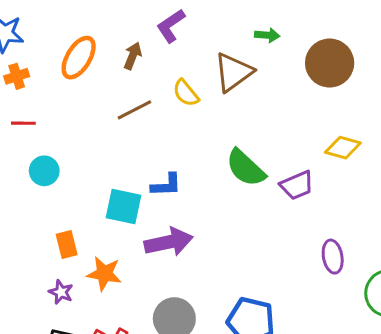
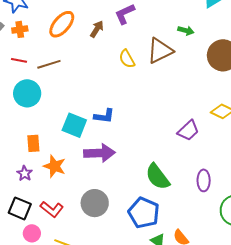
brown line: (134, 110) -> (49, 64), moved
green semicircle: (246, 168) -> (158, 177), moved
cyan circle: (44, 171) -> (27, 93), size x1.4
purple trapezoid: (297, 185) -> (188, 131), turned -30

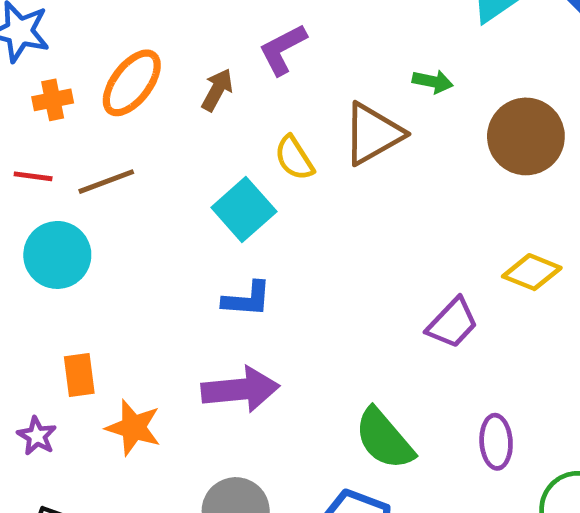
orange cross: (20, 29) -> (53, 100), moved
cyan square: (74, 125) -> (244, 210), moved, turned 30
purple star: (25, 173) -> (37, 436), moved

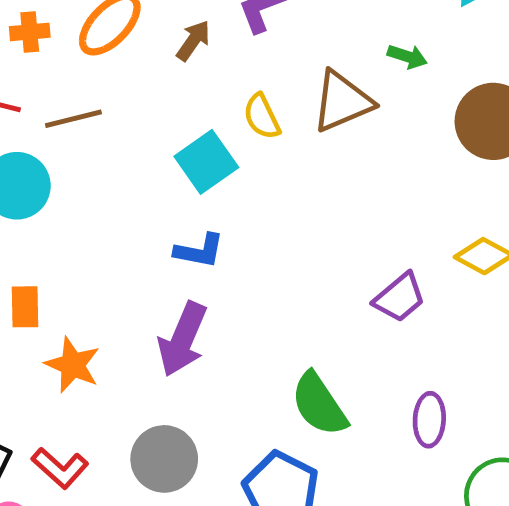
purple arrow: (240, 389) -> (183, 339), turned 112

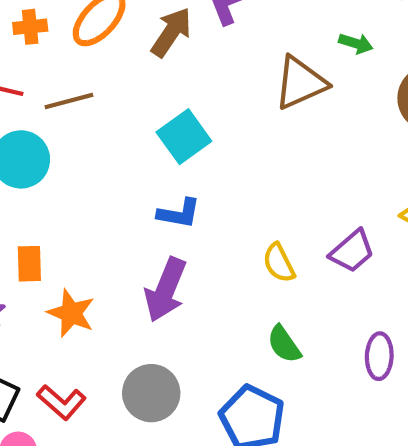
brown arrow: (193, 41) -> (171, 32), size x1.4
yellow semicircle: (262, 117) -> (279, 263), moved
green semicircle: (319, 404) -> (284, 344), size x0.7

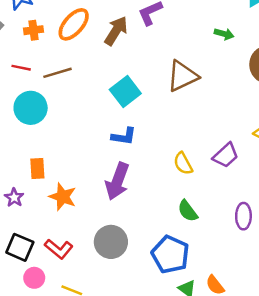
brown triangle: (300, 83) -> (183, 76), moved

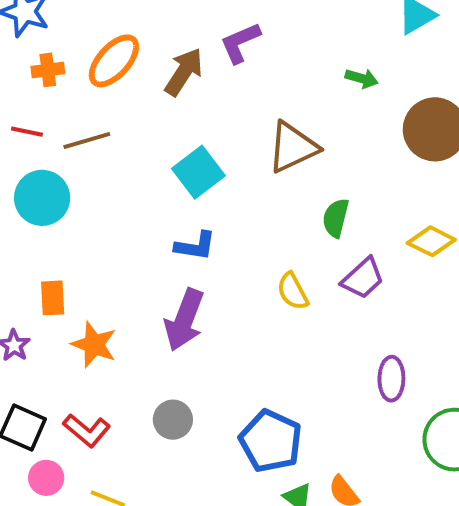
green semicircle: (188, 211) -> (336, 218), moved, turned 50
gray circle: (111, 242) -> (173, 420), size x0.7

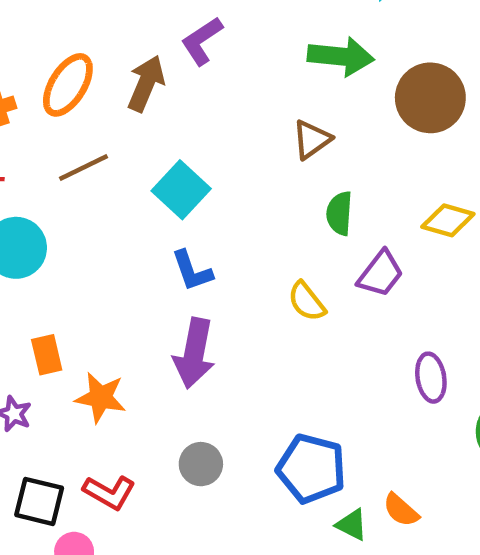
green arrow: (362, 78) -> (341, 56), size x1.8
brown line: (87, 141) -> (83, 167), moved
brown triangle: (293, 147) -> (312, 139), moved, size x0.7
blue L-shape: (195, 246) -> (192, 271), turned 72

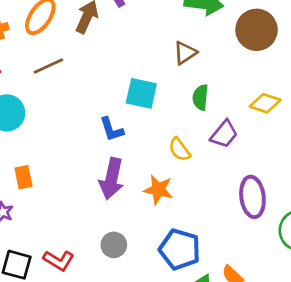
cyan square: (181, 190) -> (141, 93), moved, turned -32
purple ellipse: (431, 378) -> (252, 197), size x1.4
orange star: (101, 397) -> (158, 190), moved

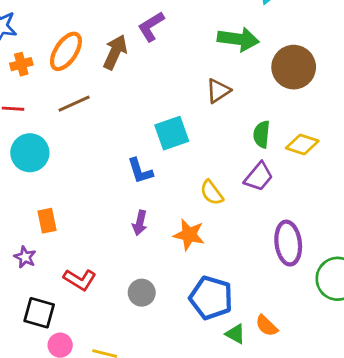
cyan square: (141, 93) -> (172, 133), turned -32
green semicircle: (200, 97) -> (262, 134), moved
purple arrow: (112, 179) -> (140, 223), size x0.6
red L-shape: (59, 260) -> (80, 280), moved

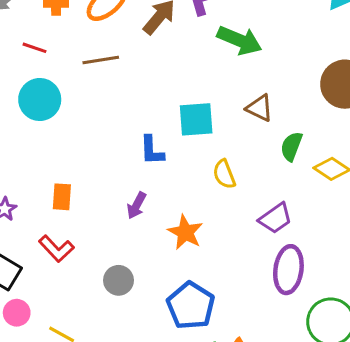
green arrow: (238, 39) -> (239, 40), moved
brown triangle: (218, 91) -> (260, 108), moved, turned 44
purple trapezoid: (259, 177) -> (275, 218), moved
yellow semicircle: (212, 193) -> (224, 174), moved
orange rectangle: (47, 221) -> (62, 197), moved

